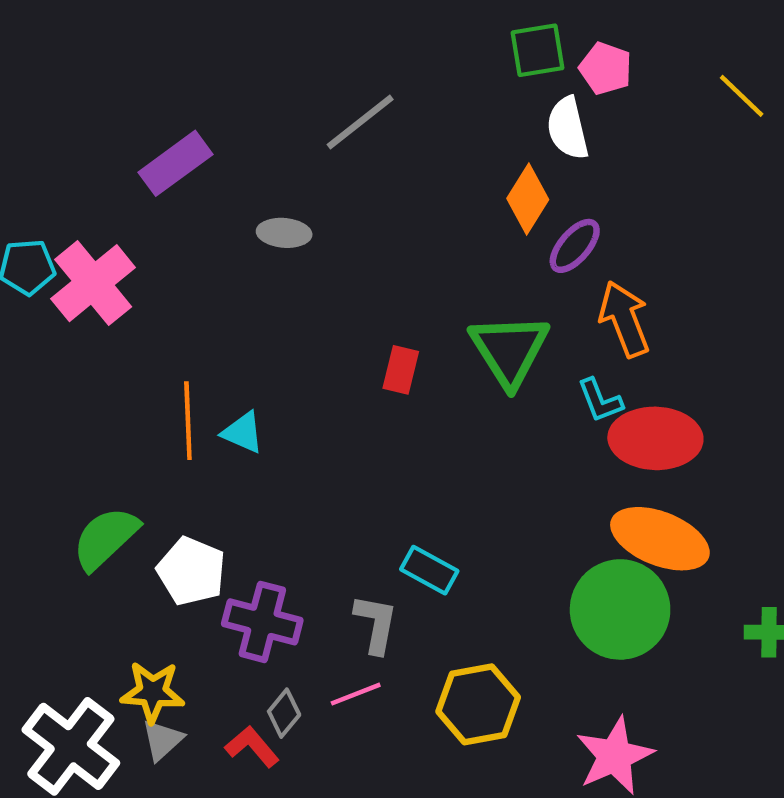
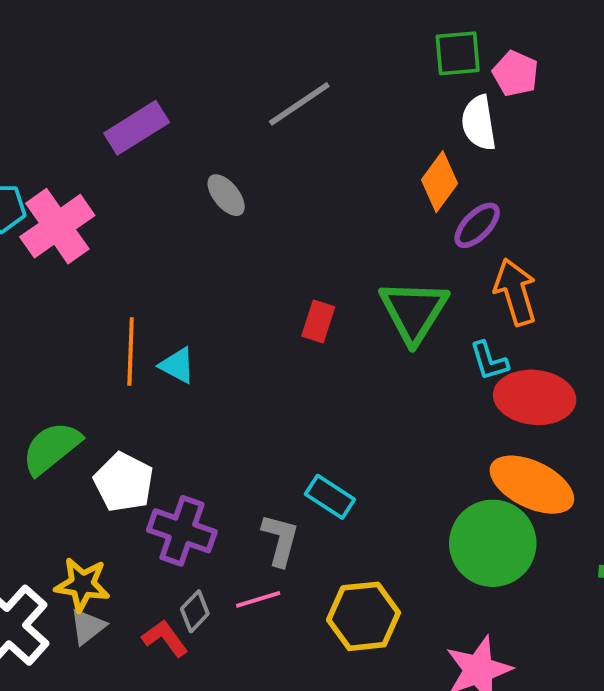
gray ellipse: (284, 233) -> (226, 195), turned 42

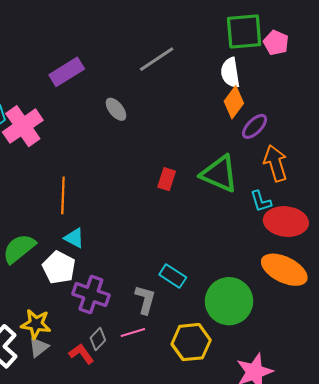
green square: (458, 53) -> (244, 31), size x1.4
white semicircle: (479, 123) -> (230, 73), moved
green triangle: (414, 311) -> (219, 174), turned -39
cyan triangle: (177, 365) -> (74, 238), moved
green circle: (493, 543) -> (229, 301), moved

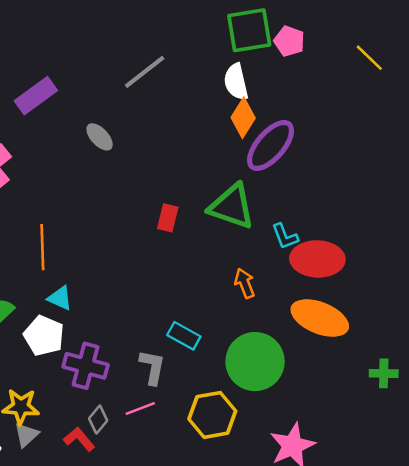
purple ellipse: (255, 126) -> (271, 145), size x1.6
orange arrow: (276, 163) -> (245, 283), moved, size x0.7

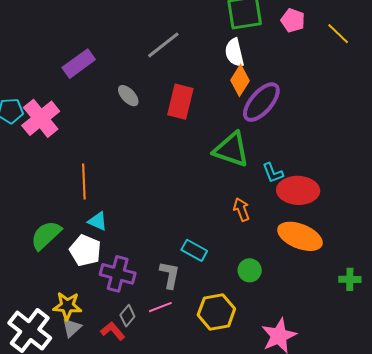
pink pentagon: (289, 41) -> (293, 20), moved
red rectangle: (168, 218) -> (180, 102), moved, size x1.6
green circle: (255, 362) -> (250, 270), size x0.5

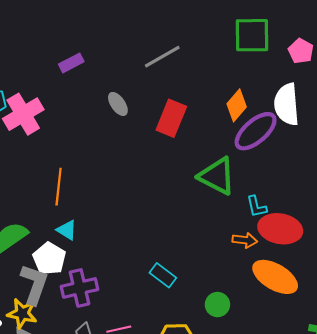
white semicircle: (234, 53) -> (287, 104), moved, size x1.4
purple rectangle: (79, 64) -> (71, 63), size x0.7
orange arrow: (241, 209) -> (245, 240), moved, turned 110
purple cross: (118, 274) -> (80, 288), turned -36
gray L-shape: (170, 275) -> (34, 284), moved, size x1.4

